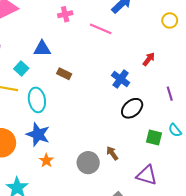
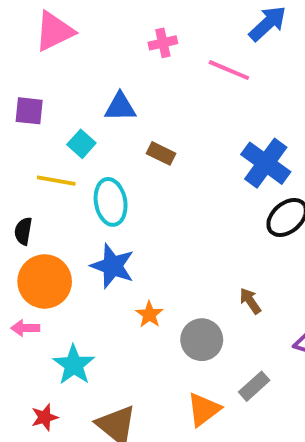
blue cross: (121, 79) -> (266, 163), size x1.4
orange star: (46, 161) -> (149, 314), moved
gray circle: (88, 163) -> (202, 340), moved

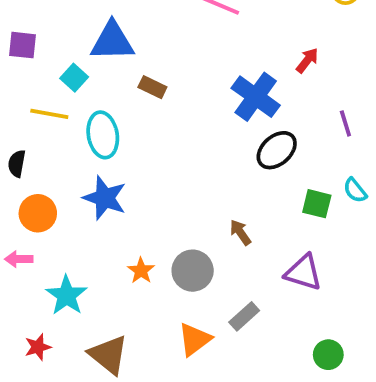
blue triangle: (120, 107) -> (112, 41), size x1.4
orange circle: (45, 281) -> (38, 213), size x0.7
orange star: (149, 314) -> (141, 271), moved

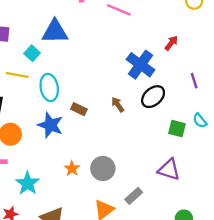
brown rectangle: (152, 87) -> (79, 109), moved
brown arrow: (240, 232) -> (118, 105), moved

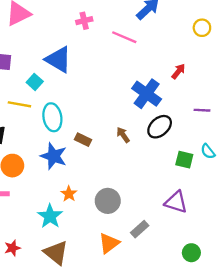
blue triangle: (55, 32) -> (58, 60), turned 32
purple line: (194, 81) -> (202, 110), turned -70
orange star: (72, 168) -> (69, 194), moved
cyan star: (28, 183) -> (50, 216), moved

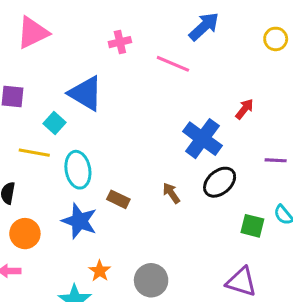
yellow circle: (202, 28) -> (276, 39), moved

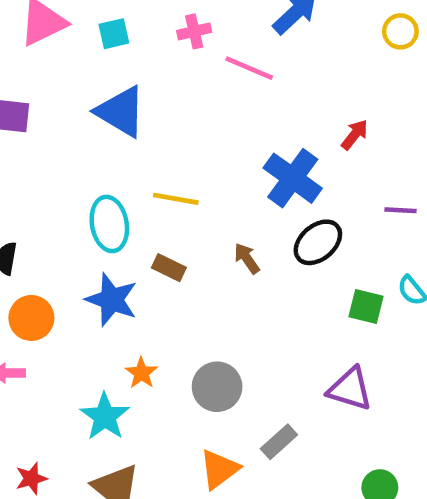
pink cross: (120, 42) -> (194, 31), moved
cyan square: (55, 123) -> (114, 34), moved, turned 35
yellow line: (34, 153) -> (176, 199), moved

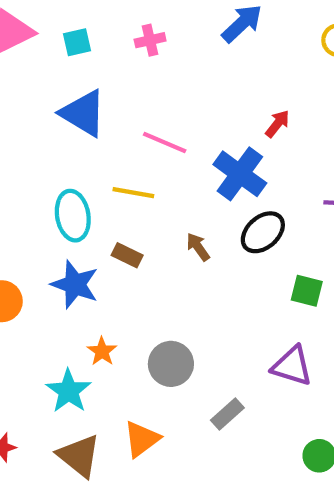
pink line: (249, 68) -> (165, 142), moved
red arrow: (355, 135) -> (277, 124), moved
orange triangle: (219, 469) -> (142, 439), moved

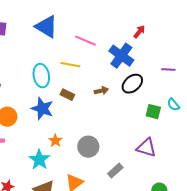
brown arrow: (198, 247) -> (101, 91), turned 112

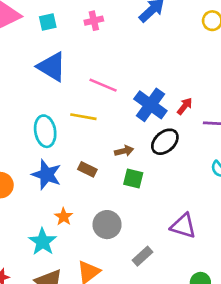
red arrow: (139, 32) -> (185, 106), moved
brown rectangle: (67, 95) -> (87, 169), moved
green square: (153, 112) -> (133, 179), moved

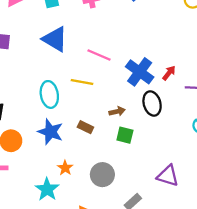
black ellipse: (165, 142) -> (152, 103), turned -65

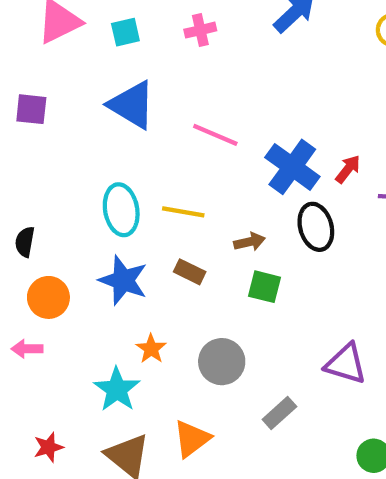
yellow line: (82, 82) -> (183, 212), moved

